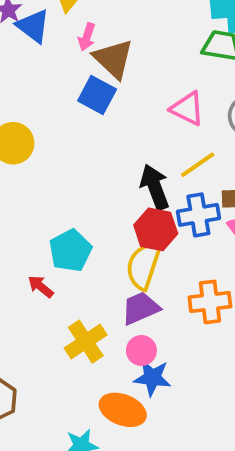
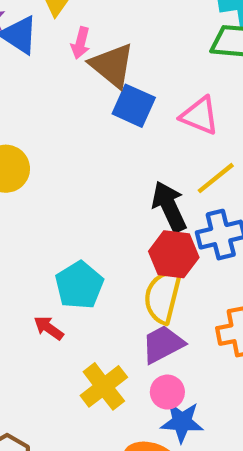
blue square: (97, 95) -> (134, 106), moved

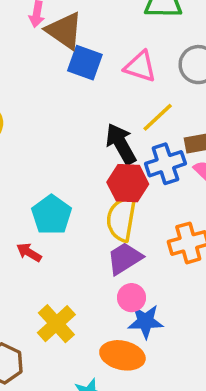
yellow cross: (104, 386) -> (56, 324), moved

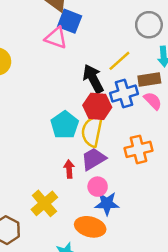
pink triangle: (140, 67) -> (56, 38), moved
cyan pentagon: (52, 215) -> (65, 125), moved
red arrow: (29, 252) -> (69, 169), moved, turned 54

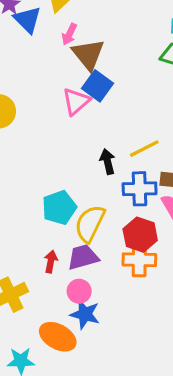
pink triangle: (56, 38) -> (76, 101), turned 45
black arrow: (93, 79) -> (108, 162), size x0.7
red hexagon: (97, 106) -> (140, 235), moved

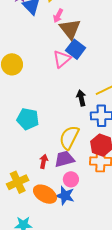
cyan pentagon: (59, 208) -> (28, 119), moved, turned 30
pink circle: (79, 291) -> (71, 179), moved
orange ellipse: (58, 337) -> (45, 194), moved

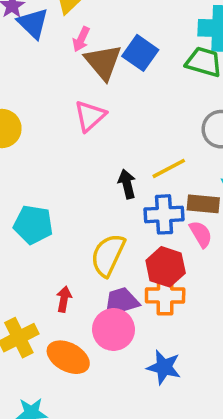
blue square: (76, 49) -> (140, 53), moved
purple trapezoid: (64, 159) -> (121, 302), moved
pink circle: (71, 179) -> (113, 329), size x1.5
blue star: (65, 196) -> (164, 367), moved

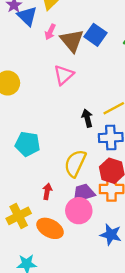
pink arrow: (81, 39) -> (50, 32), moved

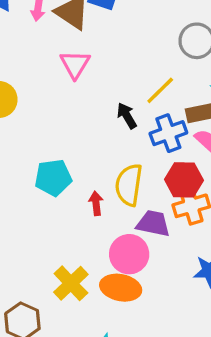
red arrow: (47, 191) -> (96, 203), moved
purple trapezoid: (84, 193) -> (153, 223), turned 45
pink circle: (79, 211) -> (129, 254), moved

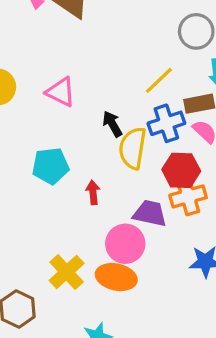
pink triangle: (75, 64) -> (61, 92), moved, turned -36
black arrow: (127, 116) -> (112, 124), moved
yellow semicircle: (129, 185) -> (133, 148), moved

